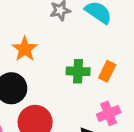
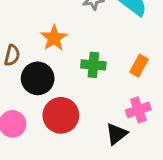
green cross: (78, 71) -> (93, 65), moved

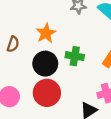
black circle: (38, 78) -> (45, 64), moved

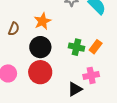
green cross: (75, 56) -> (76, 47), moved

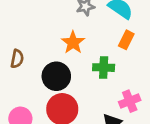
orange star: (43, 21) -> (73, 42), moved
orange rectangle: (96, 47) -> (126, 40), moved

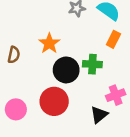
orange star: (73, 42) -> (49, 43), moved
black circle: (56, 76) -> (66, 70), moved

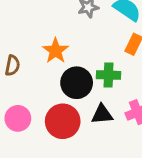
pink circle: (16, 109) -> (18, 118), moved
black triangle: (99, 115) -> (102, 114), moved, turned 36

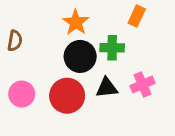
orange star: (56, 51) -> (76, 22), moved

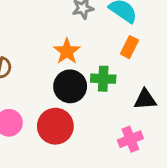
pink cross: (142, 85) -> (130, 139), moved
black triangle: (107, 88) -> (145, 99), moved

